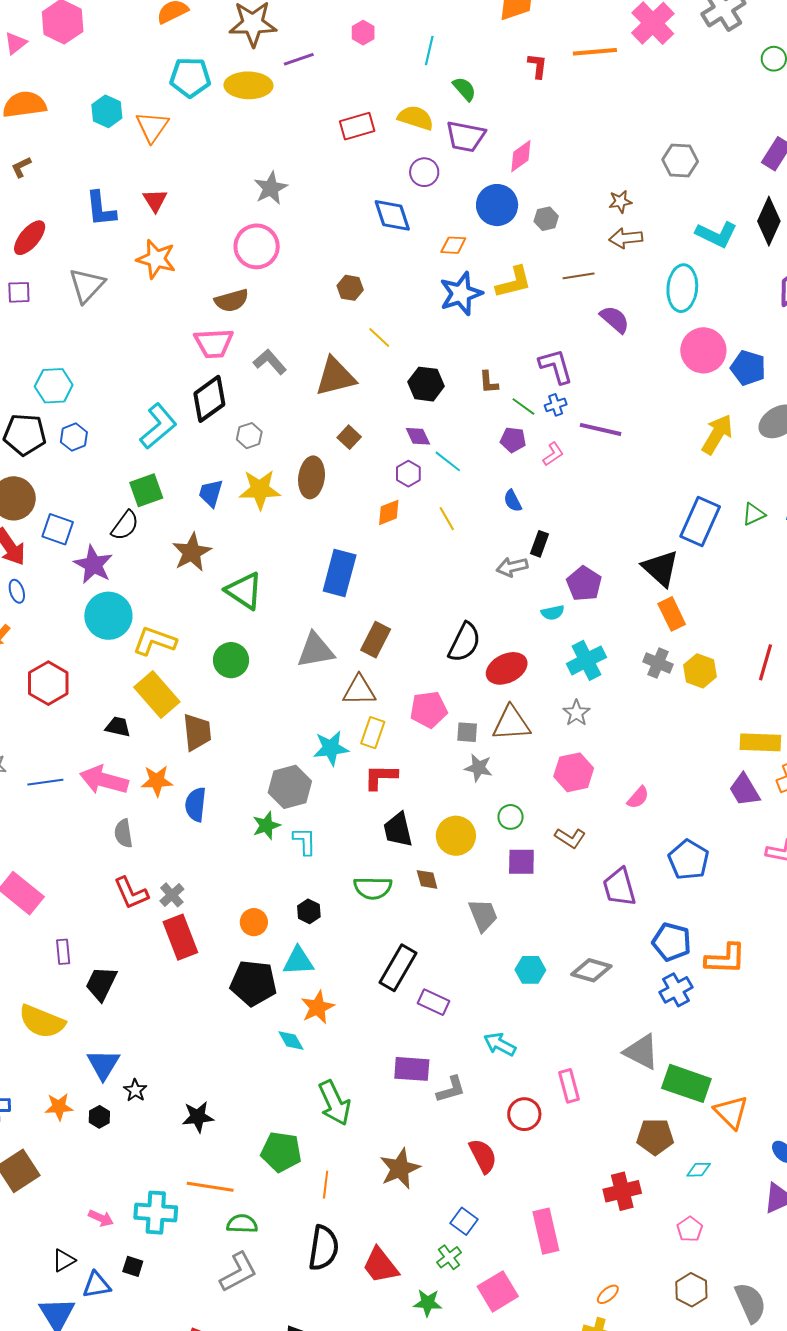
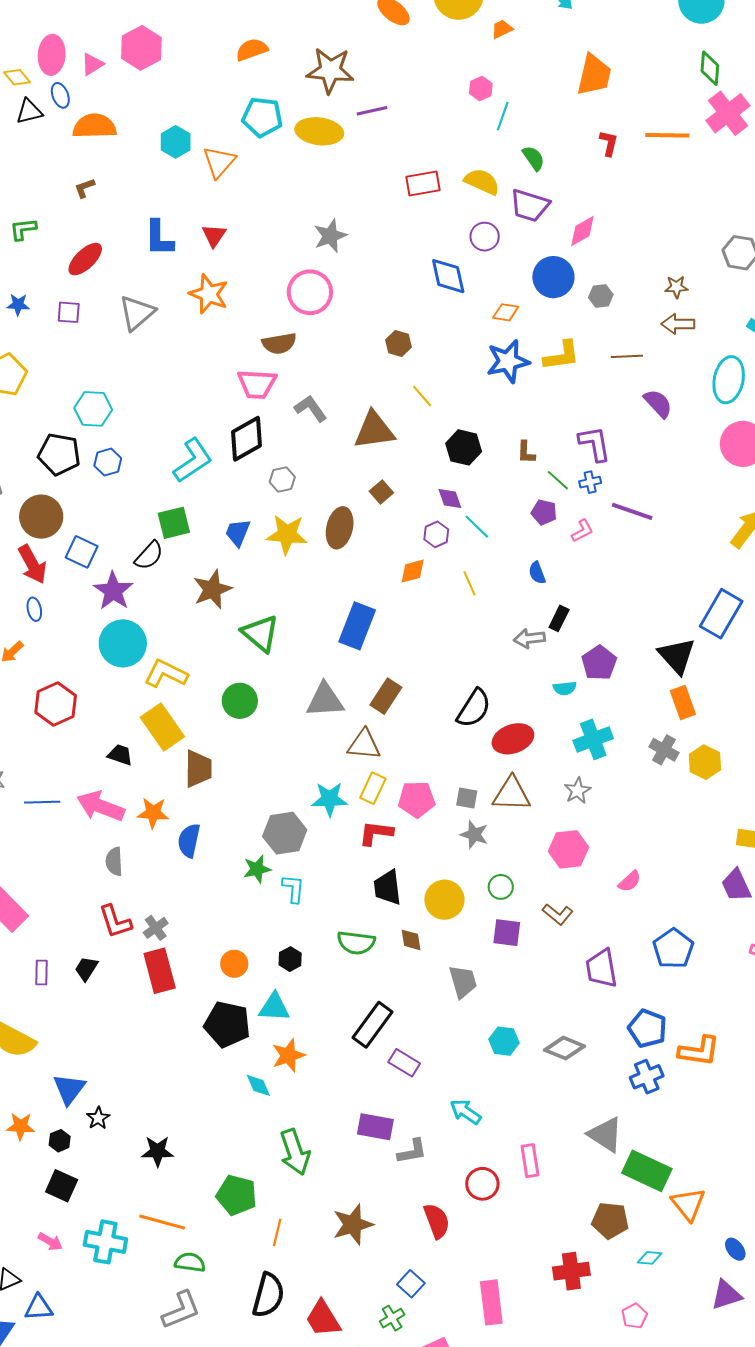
pink hexagon: (363, 33) -> (481, 88), moved
pink pentagon: (429, 710) -> (417, 799), moved
black trapezoid: (101, 984) -> (86, 969), moved, size x0.7
black square: (133, 1266) -> (62, 1186), moved, size x1.5

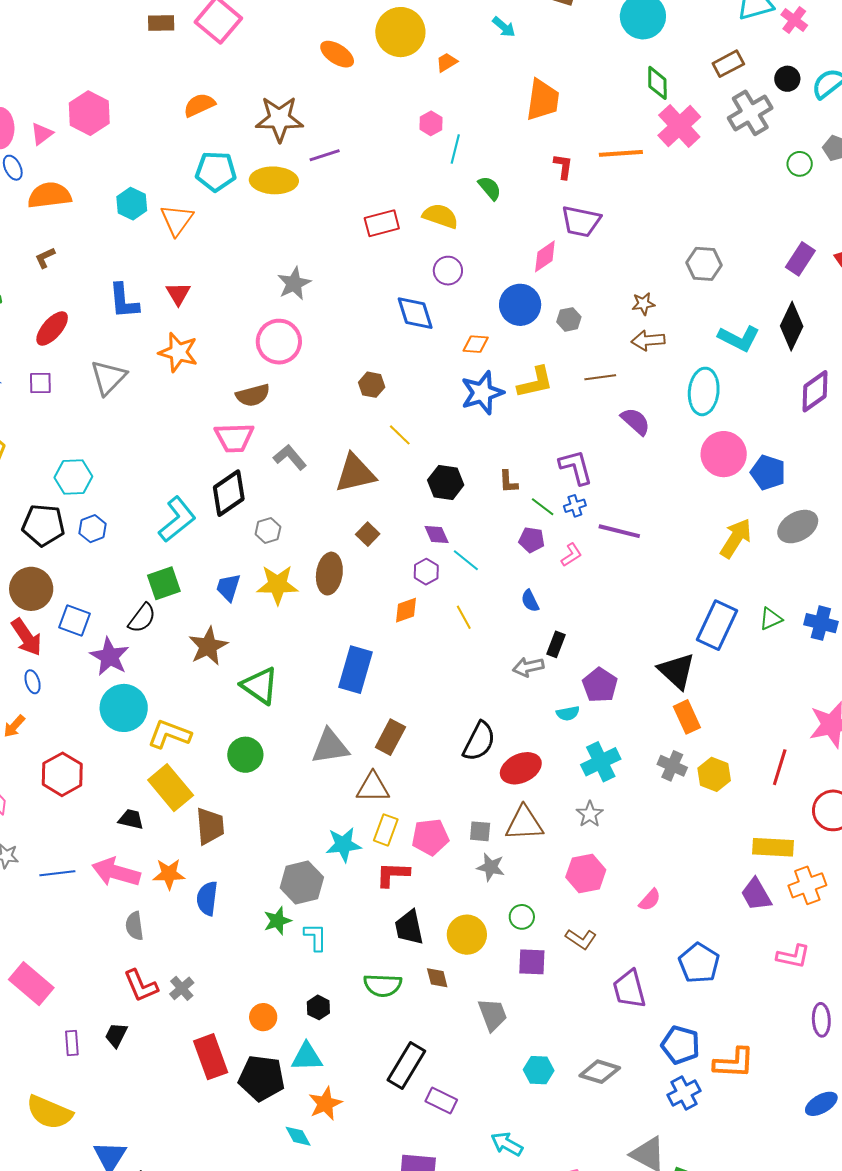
purple trapezoid: (530, 206) -> (581, 221), moved
red rectangle: (160, 971) -> (211, 1057), moved

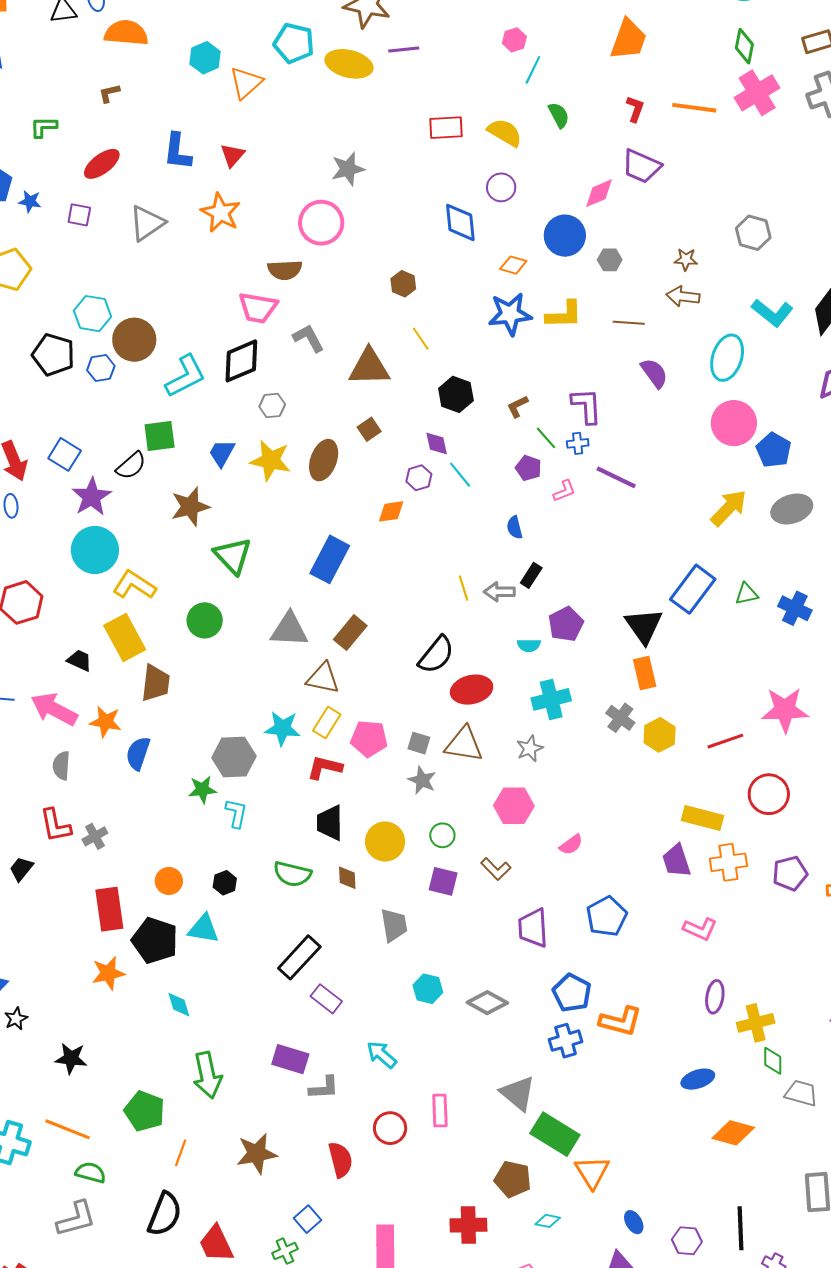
brown L-shape: (508, 482) -> (517, 406), turned 55
brown circle: (31, 589) -> (134, 340), moved
yellow line: (464, 617) -> (464, 588), moved
red line: (780, 767) -> (725, 741), turned 42
orange star: (325, 1104) -> (108, 973), moved

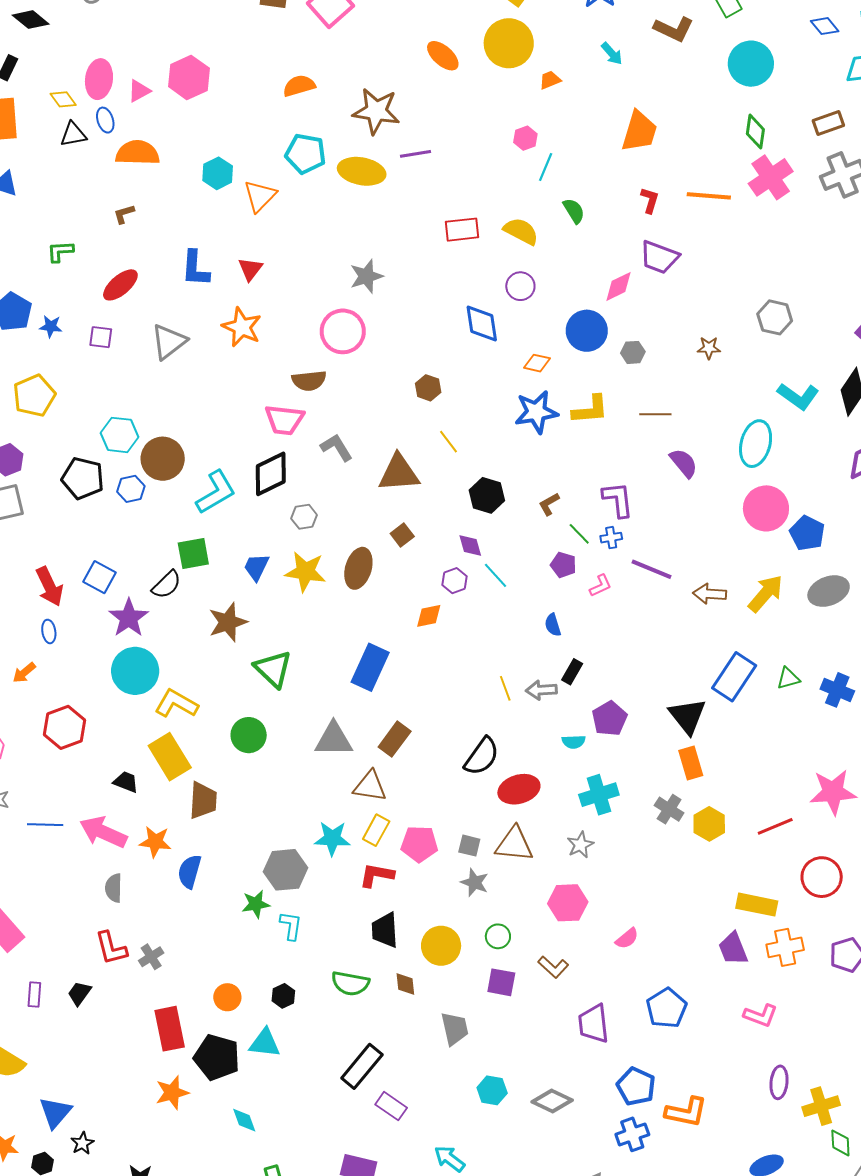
brown arrow: (683, 296) -> (710, 594), moved

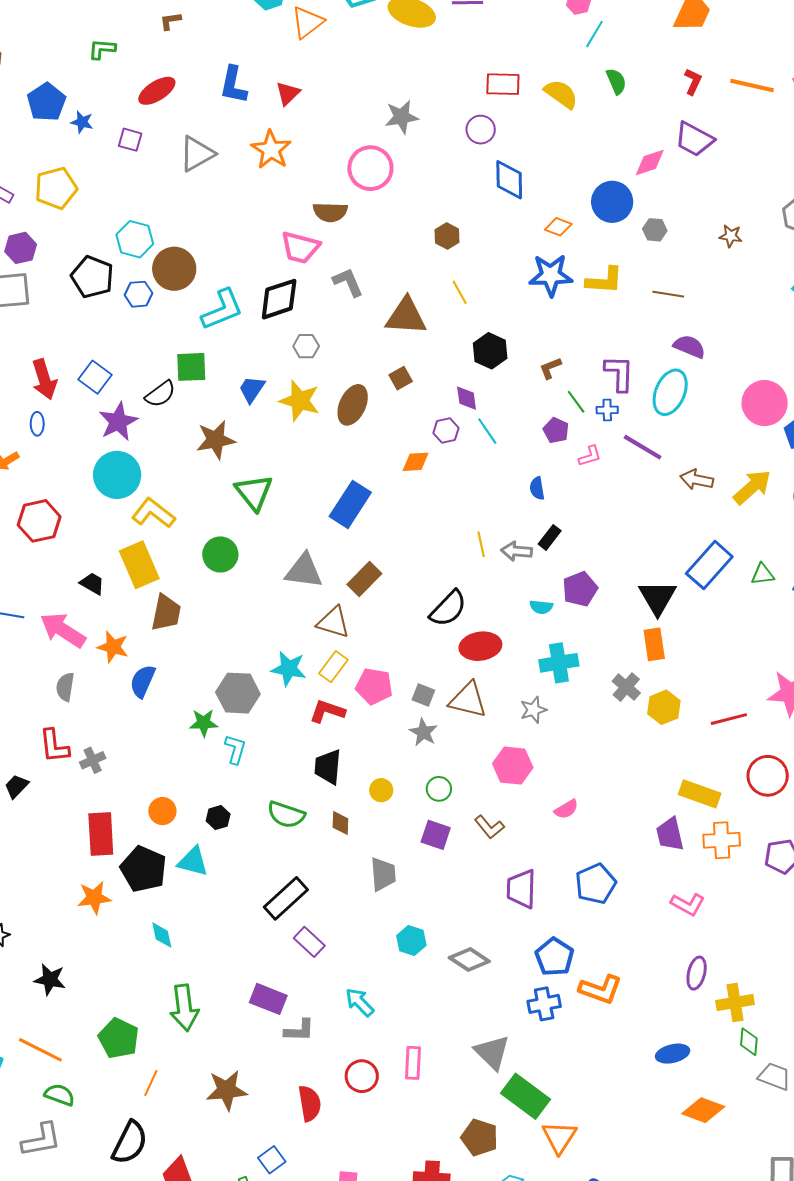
purple circle: (520, 286) -> (481, 130), moved
cyan ellipse: (756, 444) -> (670, 392), moved
purple semicircle: (684, 463) -> (689, 346), turned -36
yellow circle: (441, 946) -> (381, 790), size x0.6

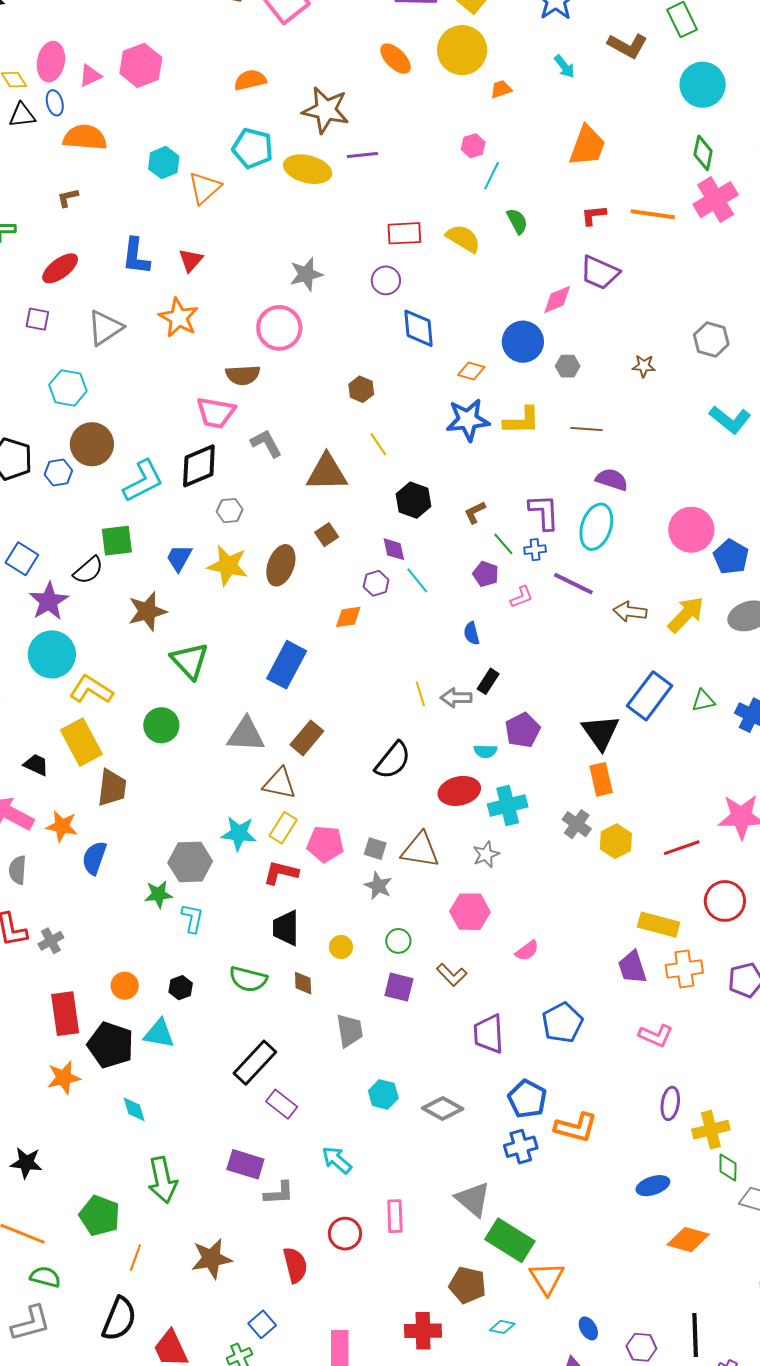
red L-shape: (693, 82) -> (594, 215), turned -116
cyan hexagon: (135, 239) -> (68, 388), moved
red ellipse: (480, 646) -> (459, 791), moved

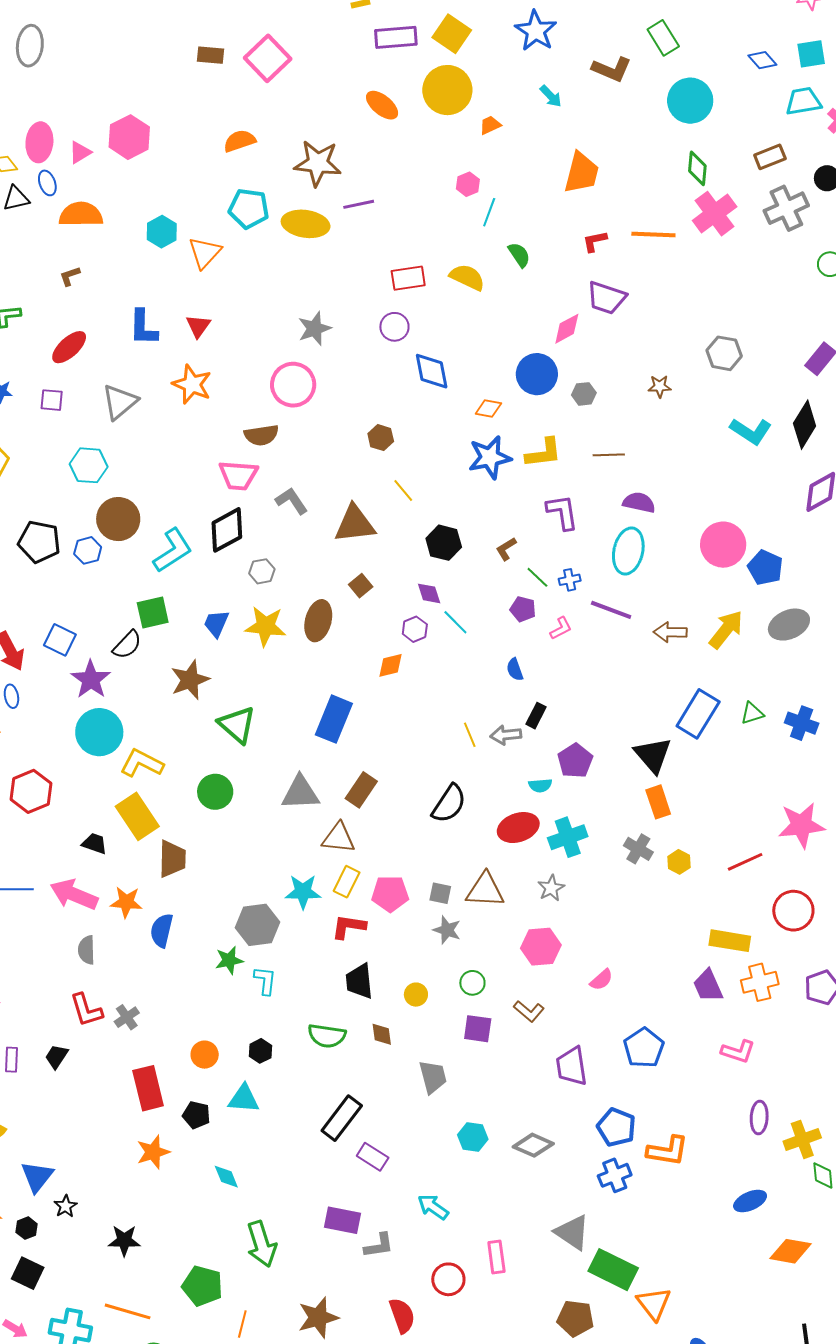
purple L-shape: (544, 512) -> (562, 512), moved
yellow hexagon: (616, 841) -> (679, 862), size x0.7
black pentagon: (111, 1045) -> (196, 1115), size x0.6

